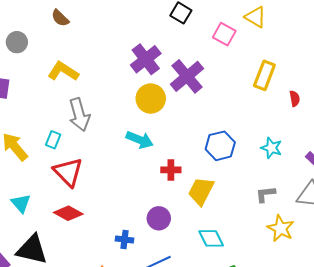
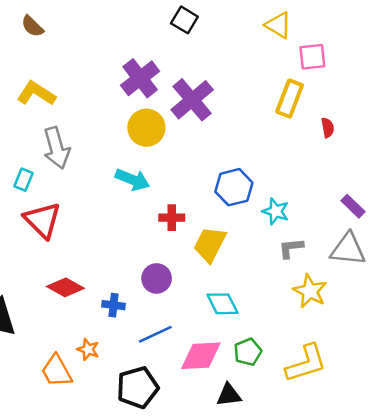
pink square: (224, 34) -> (312, 57), moved, turned -35
cyan star: (272, 148) -> (276, 211), moved
red diamond: (68, 213) -> (65, 287), moved

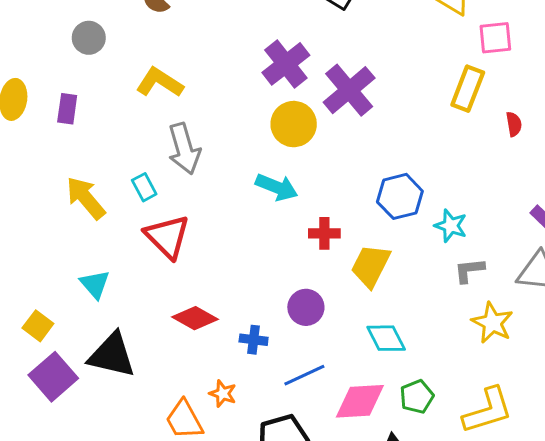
cyan rectangle: (24, 180) -> (144, 187), turned -50

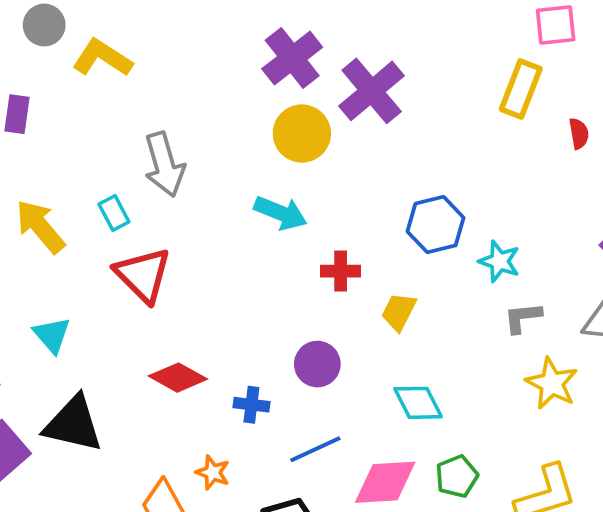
yellow L-shape: (160, 82) -> (102, 58), moved
yellow trapezoid: (371, 266) -> (399, 312), size x0.7

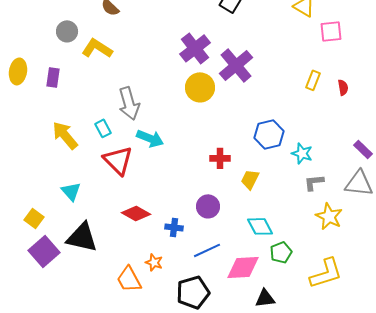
yellow rectangle: (521, 89) -> (313, 80), moved, size x0.7
cyan arrow: (281, 213) -> (150, 138), moved
green pentagon: (457, 476) -> (281, 252), moved

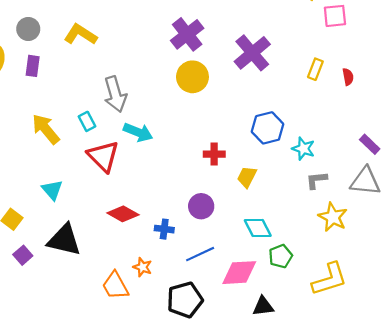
gray circle: (67, 31) -> (28, 29), moved
purple cross: (236, 65) -> (252, 53), moved
purple square: (44, 251) -> (23, 255), size x0.6

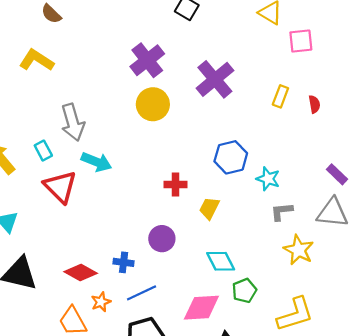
red diamond: (123, 214) -> (81, 273), moved
blue line: (200, 254) -> (142, 293), moved
orange star: (142, 267) -> (101, 302), turned 30

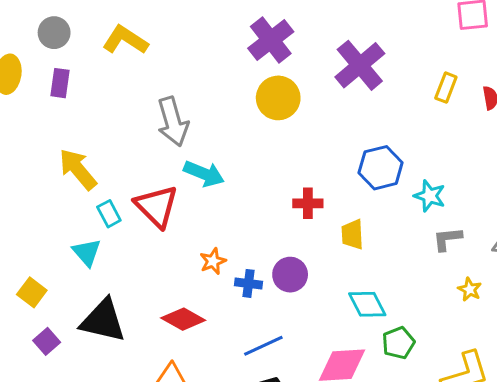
cyan rectangle: (43, 151) -> (109, 214), moved
yellow trapezoid: (209, 208) -> (352, 234), turned -30
yellow star: (299, 250) -> (470, 289), size x0.6
blue cross: (124, 262) -> (248, 283), moved
orange star: (101, 302) -> (213, 261), moved

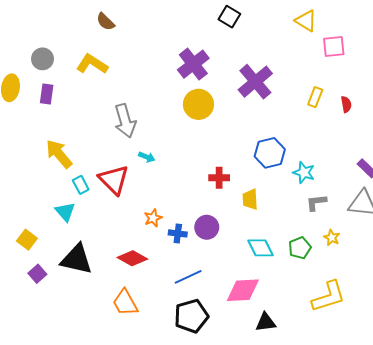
cyan arrow: (204, 174) -> (147, 157), size x0.6
green pentagon: (398, 343) -> (300, 248), moved

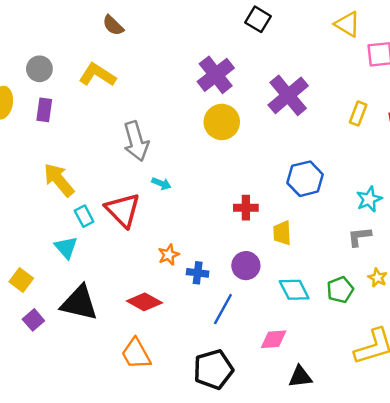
cyan star: (304, 173) -> (369, 199), moved, turned 30
purple circle: (207, 227) -> (246, 266), moved
blue line: (188, 277) -> (223, 309), moved, turned -36
pink diamond: (243, 290) -> (274, 339), size x0.7

